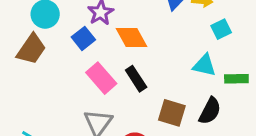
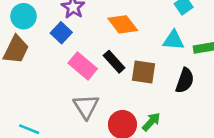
orange diamond: (132, 38) -> (123, 24), moved
brown square: (172, 113) -> (144, 72), moved

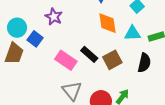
orange diamond: (123, 24) -> (107, 23), moved, turned 35
blue square: (61, 33) -> (35, 39), moved
brown square: (144, 72) -> (112, 60), turned -30

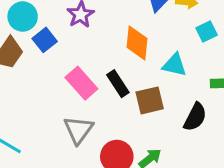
orange diamond: (107, 23) -> (137, 43), moved
cyan triangle: (132, 33) -> (174, 65), moved

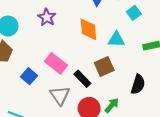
blue square: (45, 40) -> (29, 76), moved
black rectangle: (118, 84) -> (82, 79), moved
black semicircle: (195, 117) -> (138, 84), moved

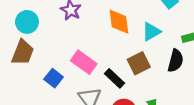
cyan triangle: (116, 39) -> (151, 32), turned -30
black semicircle: (138, 84) -> (175, 61), moved

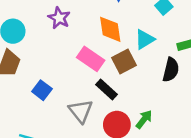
pink rectangle: (84, 62) -> (91, 59), moved
brown square: (139, 63) -> (124, 61), moved

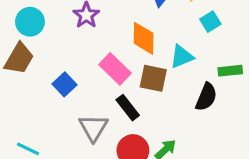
brown square: (124, 61) -> (153, 78), turned 30
blue square: (42, 90) -> (64, 84), moved

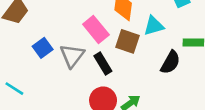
blue square: (64, 84) -> (43, 48), moved
gray triangle: (93, 128) -> (72, 56), moved

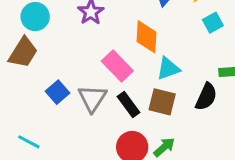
cyan triangle: (154, 26) -> (168, 69), moved
brown square: (127, 41) -> (162, 102), moved

